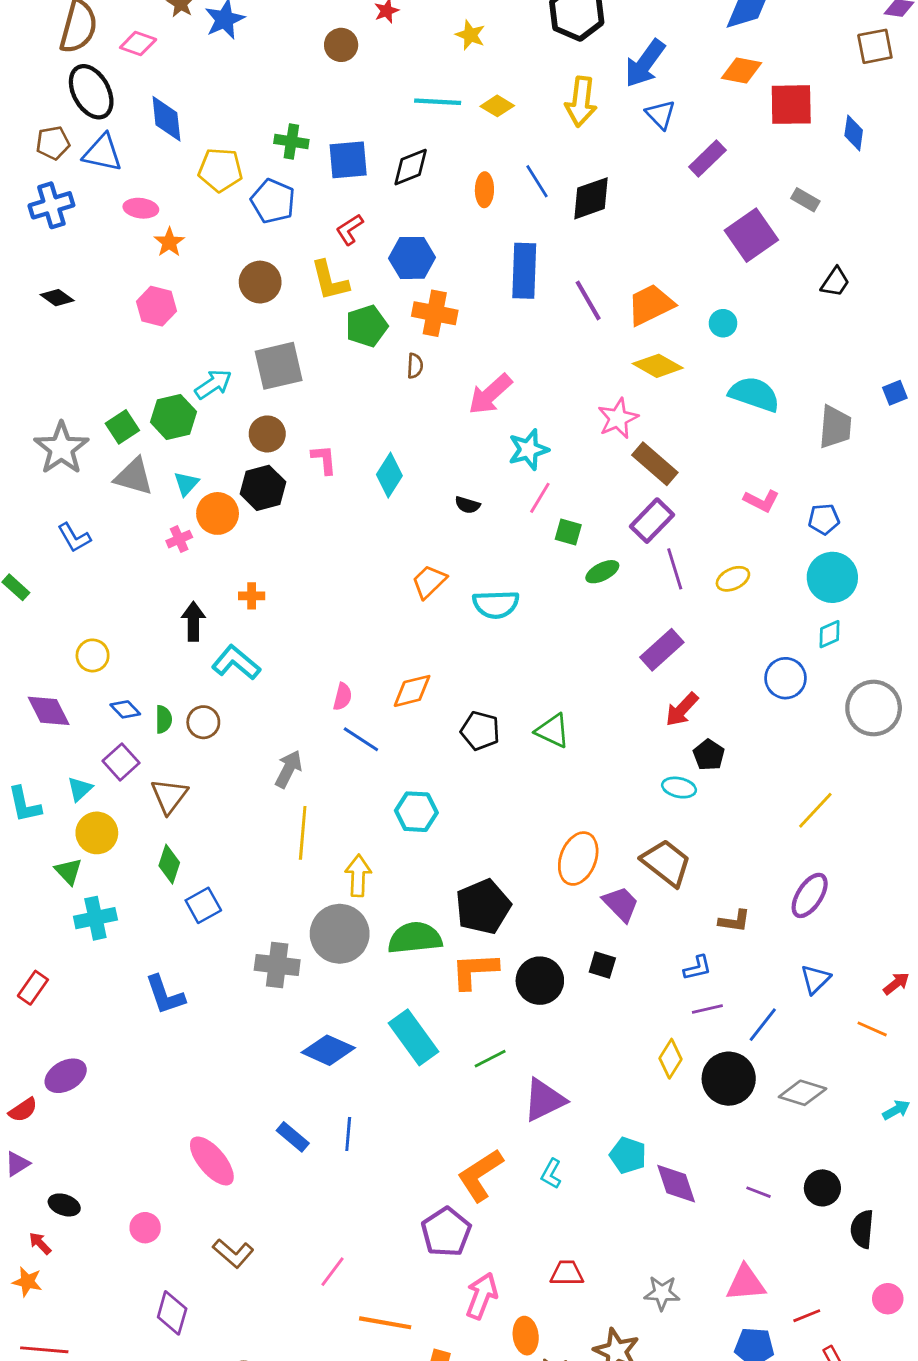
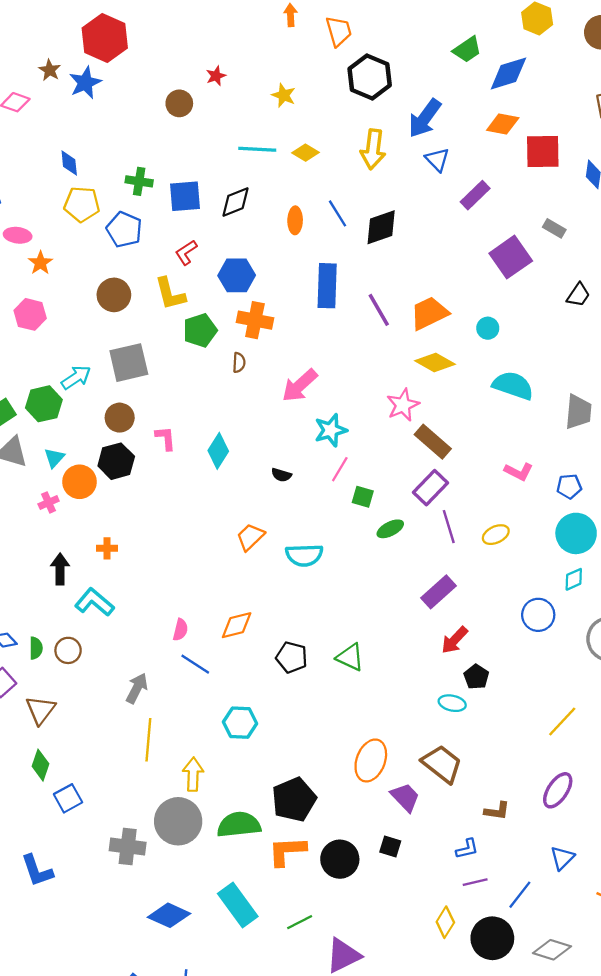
blue diamond: (166, 119) -> (69, 163), moved, size x0.7

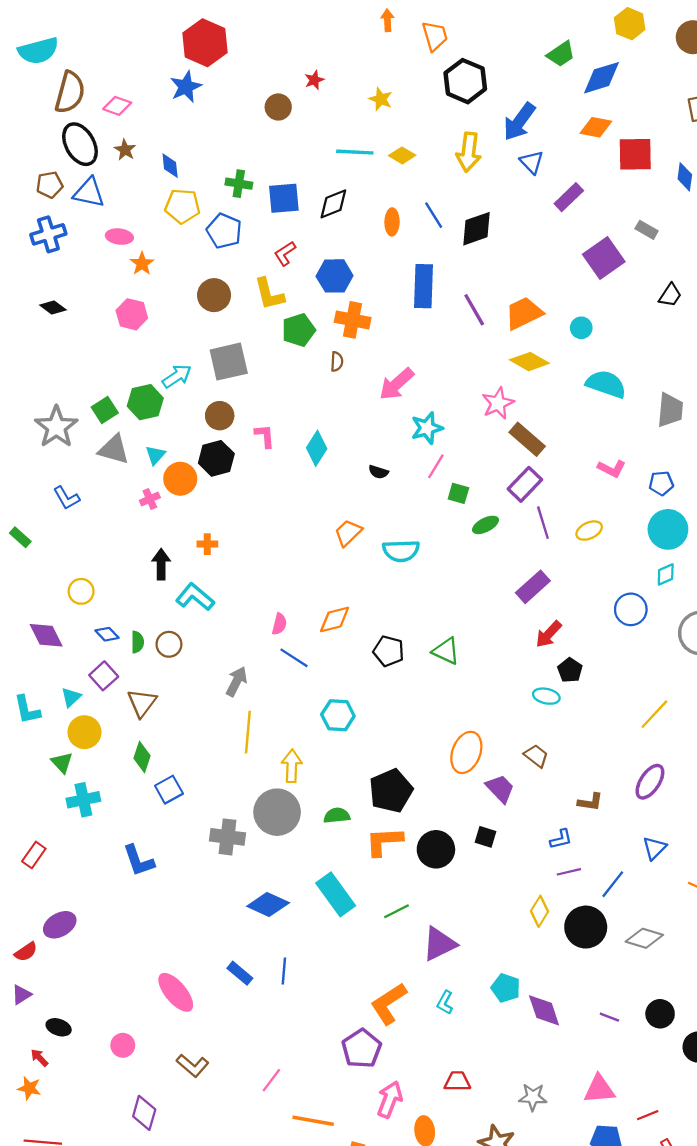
brown star: (50, 70) -> (125, 150), moved
brown trapezoid: (442, 764) -> (536, 756), size x0.6
green semicircle: (239, 825) -> (337, 816), size x0.6

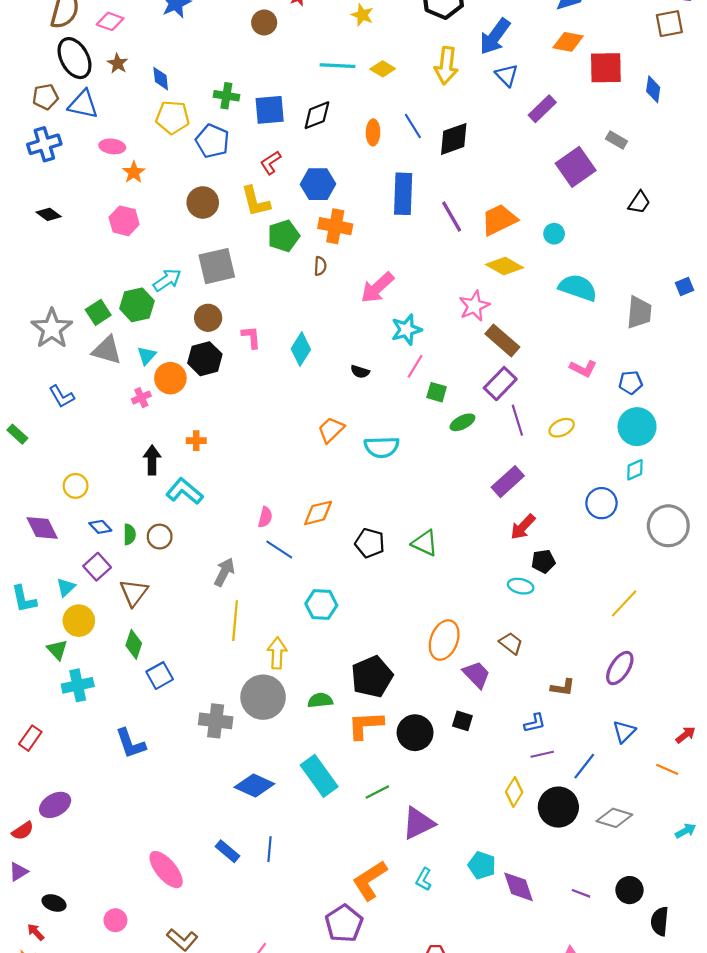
black pentagon: (570, 670) -> (543, 561), turned 30

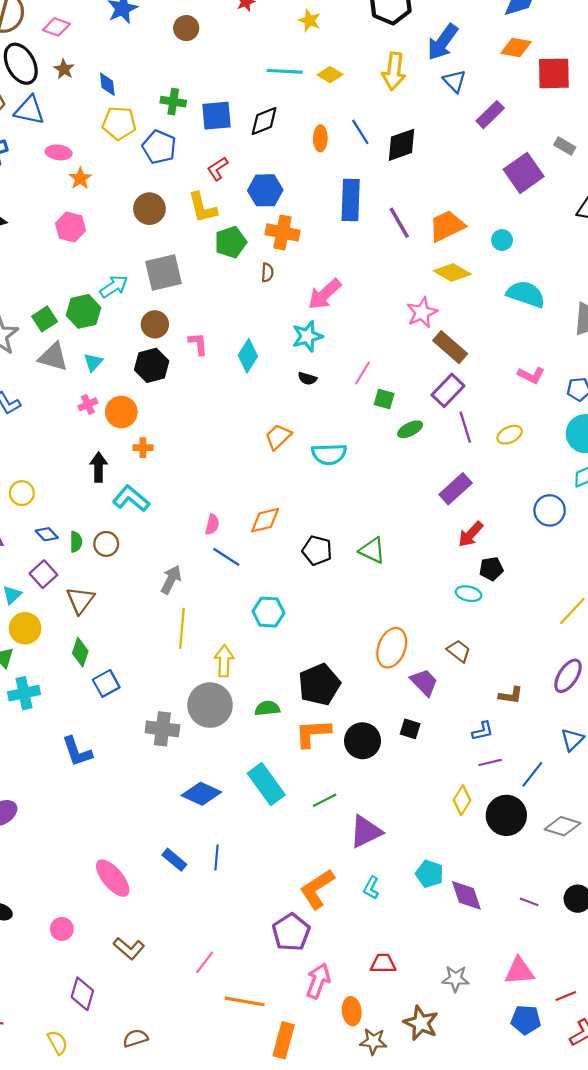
brown circle: (264, 22) -> (186, 28), moved
cyan star: (406, 330) -> (307, 336), moved
orange circle: (170, 378) -> (121, 412), moved

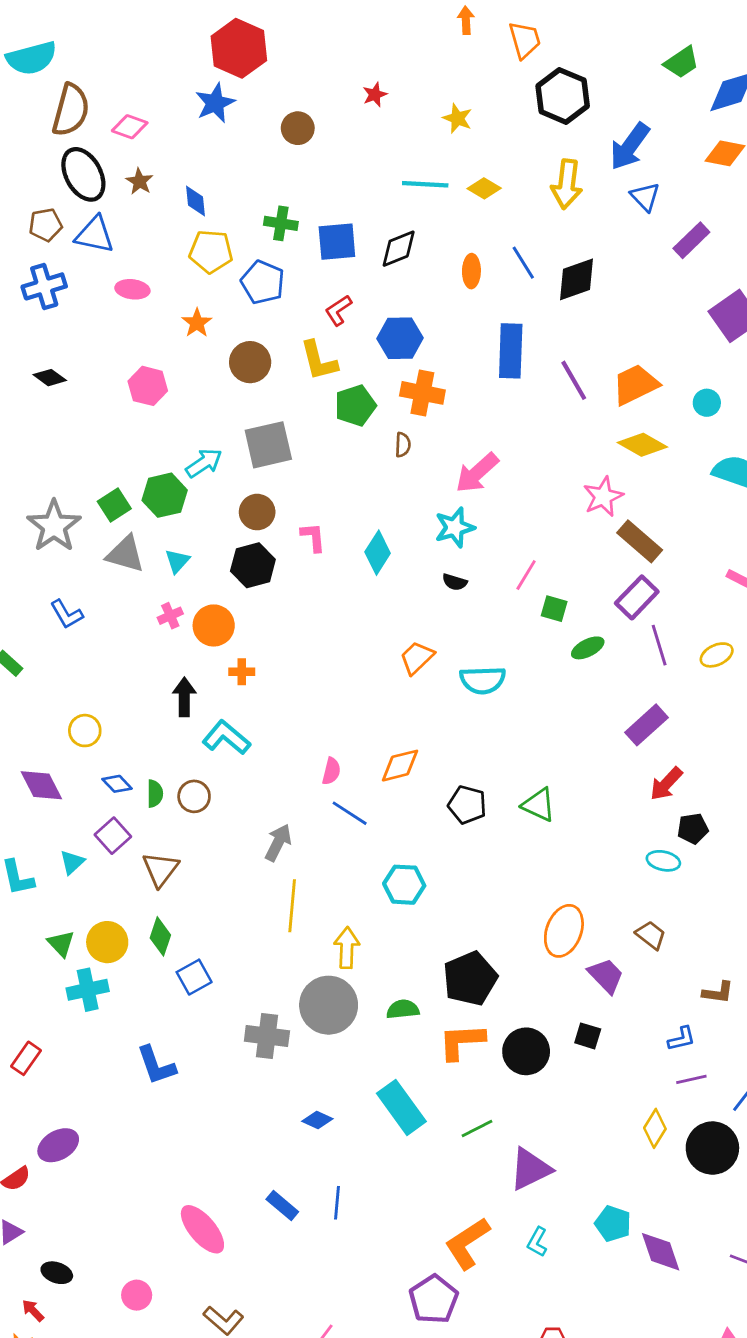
orange star: (80, 178) -> (197, 323), moved
yellow circle: (25, 628) -> (107, 942), moved
blue diamond: (201, 794) -> (317, 1120), size x0.6

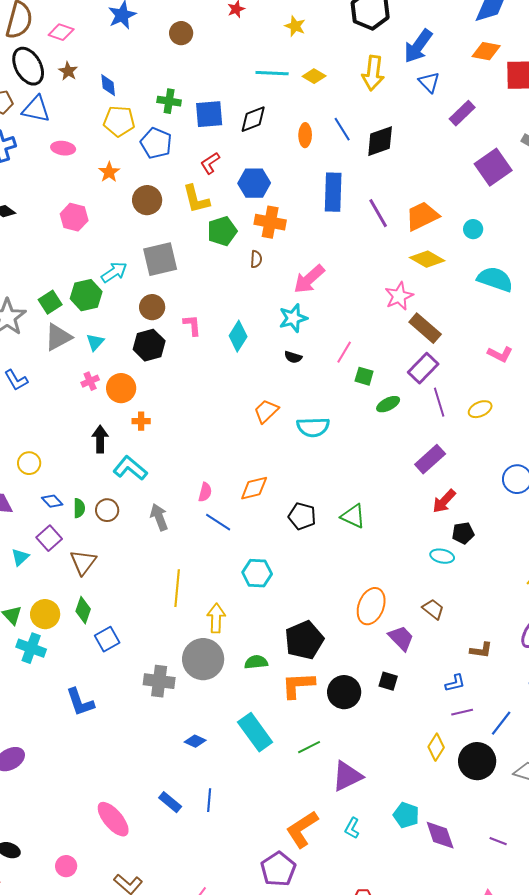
gray triangle: (125, 554) -> (58, 337), turned -44
gray arrow: (278, 843) -> (159, 517), moved, turned -48
cyan cross: (88, 990) -> (31, 648), turned 32

